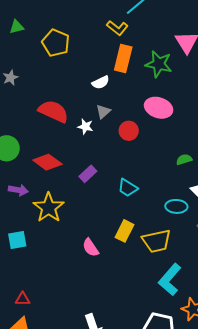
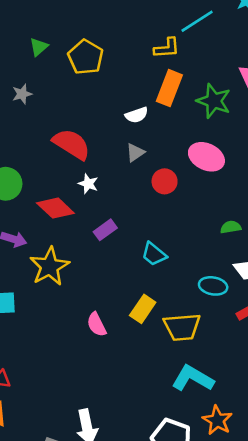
green triangle: (17, 27) -> (39, 47), moved, turned -35
yellow L-shape: (117, 28) -> (167, 48), turned -50
white star: (85, 127) -> (88, 184), moved
cyan L-shape: (170, 280) -> (193, 378), turned 72

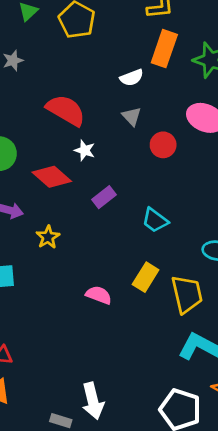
gray triangle: (135, 153) -> (132, 116), turned -36
yellow star: (50, 266) -> (48, 237), size x0.6
pink semicircle: (97, 324) -> (99, 295), turned 140
yellow trapezoid: (182, 327) -> (187, 294), turned -96

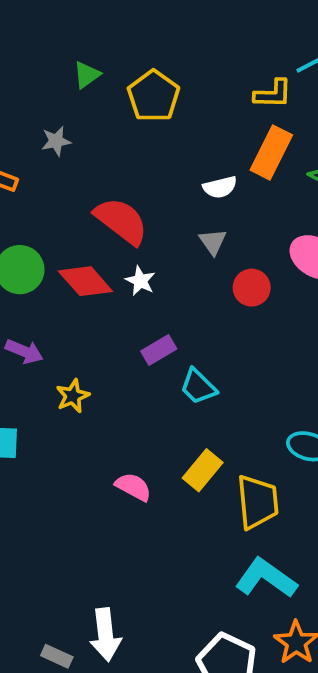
red diamond: (52, 177) -> (85, 281), moved
cyan trapezoid: (155, 220) -> (198, 387), moved

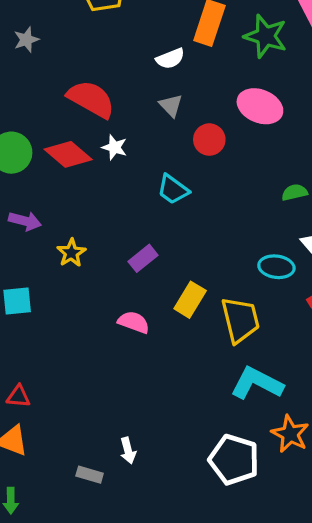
purple rectangle: (159, 350) -> (143, 258), moved
cyan trapezoid: (198, 387) -> (173, 189), moved
white arrow: (105, 635) -> (128, 450), size x0.6

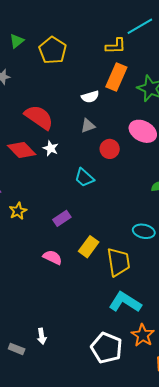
gray triangle: (171, 105) -> (88, 126), turned 49

